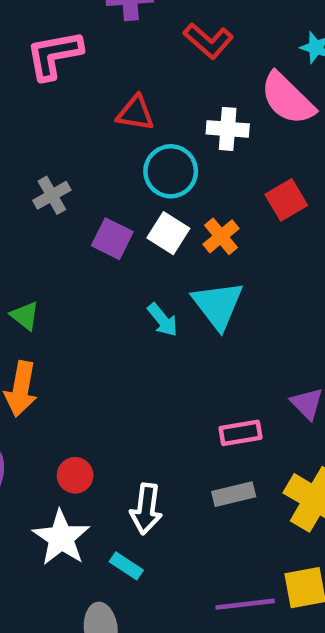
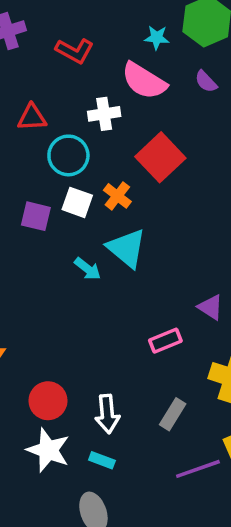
red square: (286, 200) -> (160, 157), size x1.5
red circle: (75, 475) -> (48, 401), size x1.4
gray rectangle: (234, 494) -> (173, 414), moved, turned -32

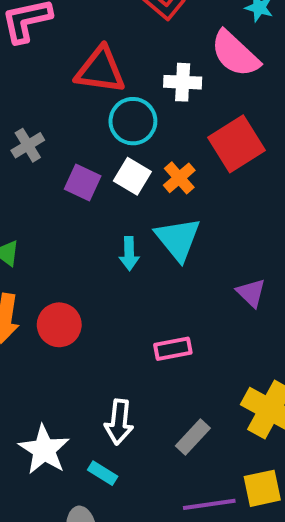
red triangle: (32, 118) -> (100, 70), size x1.5
cyan arrow: (88, 269) -> (129, 254), turned 40
purple triangle: (211, 307) -> (251, 293), moved
pink rectangle: (165, 341) -> (173, 349), moved
red circle: (48, 401) -> (59, 325), moved

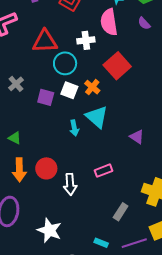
pink semicircle: (235, 54) -> (109, 22), turned 48
white arrow: (119, 422) -> (70, 184), moved
cyan rectangle: (103, 473) -> (101, 243), moved

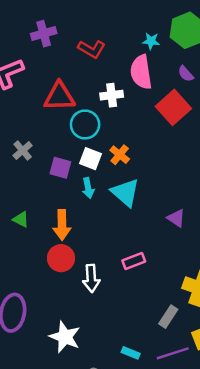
red square: (117, 66) -> (173, 107), moved
cyan arrow: (74, 128) -> (88, 188), moved
orange arrow: (19, 170) -> (62, 225), moved
gray rectangle: (121, 212) -> (168, 317), moved

